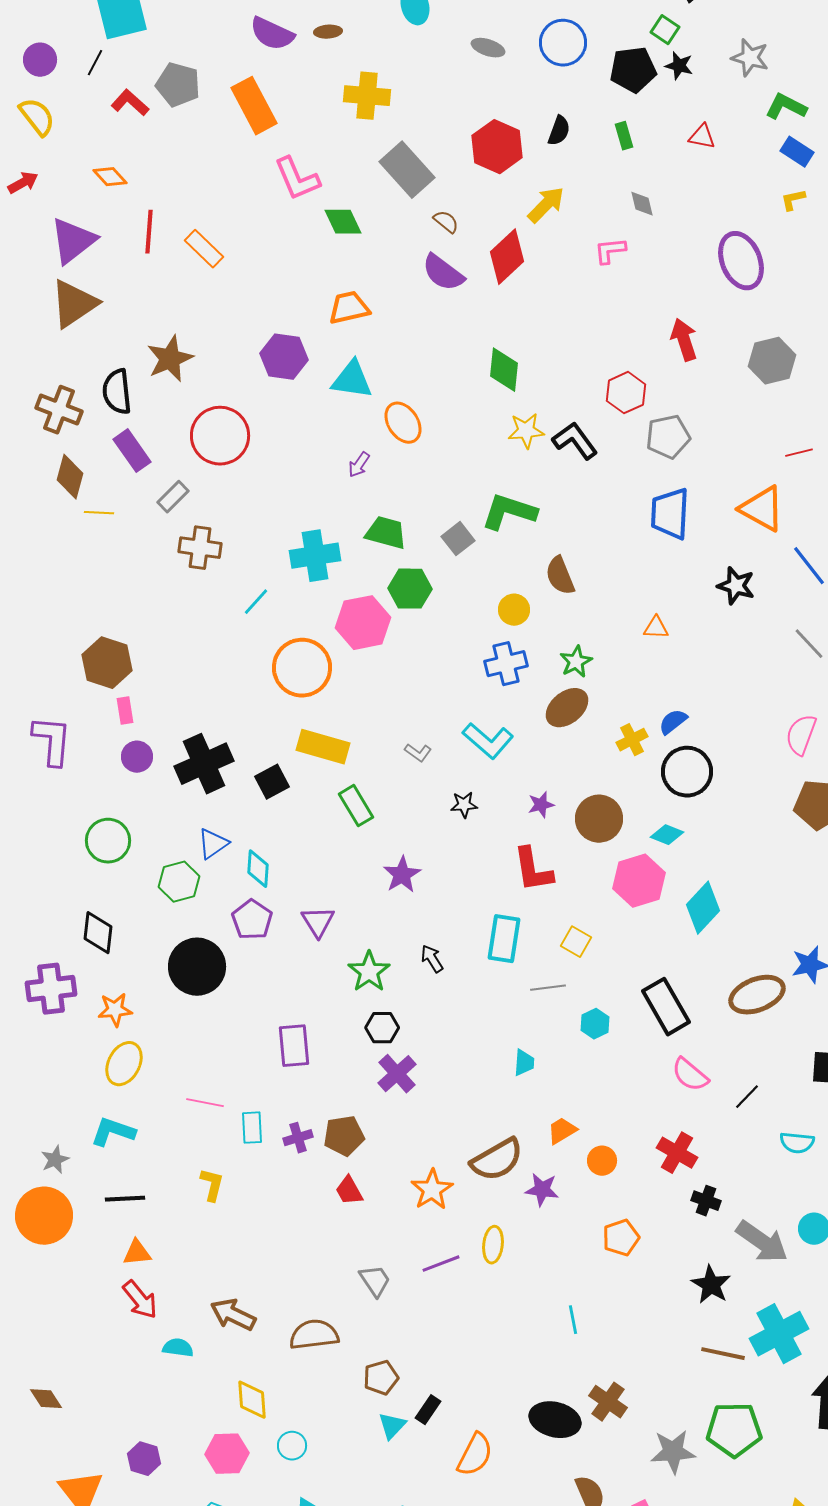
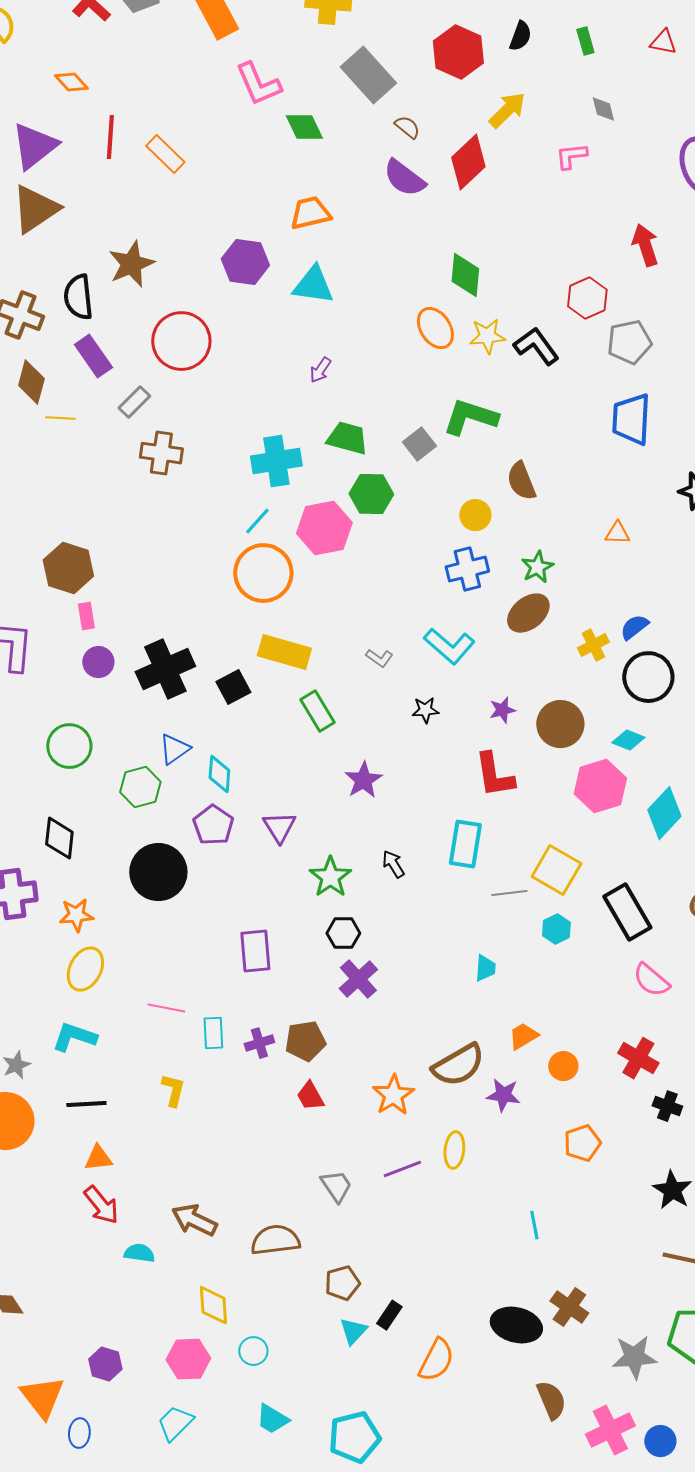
orange ellipse: (403, 423) -> (435, 328), moved
cyan line: (256, 602) -> (257, 521), moved
yellow square: (576, 942) -> (556, 870), moved, size x1.6

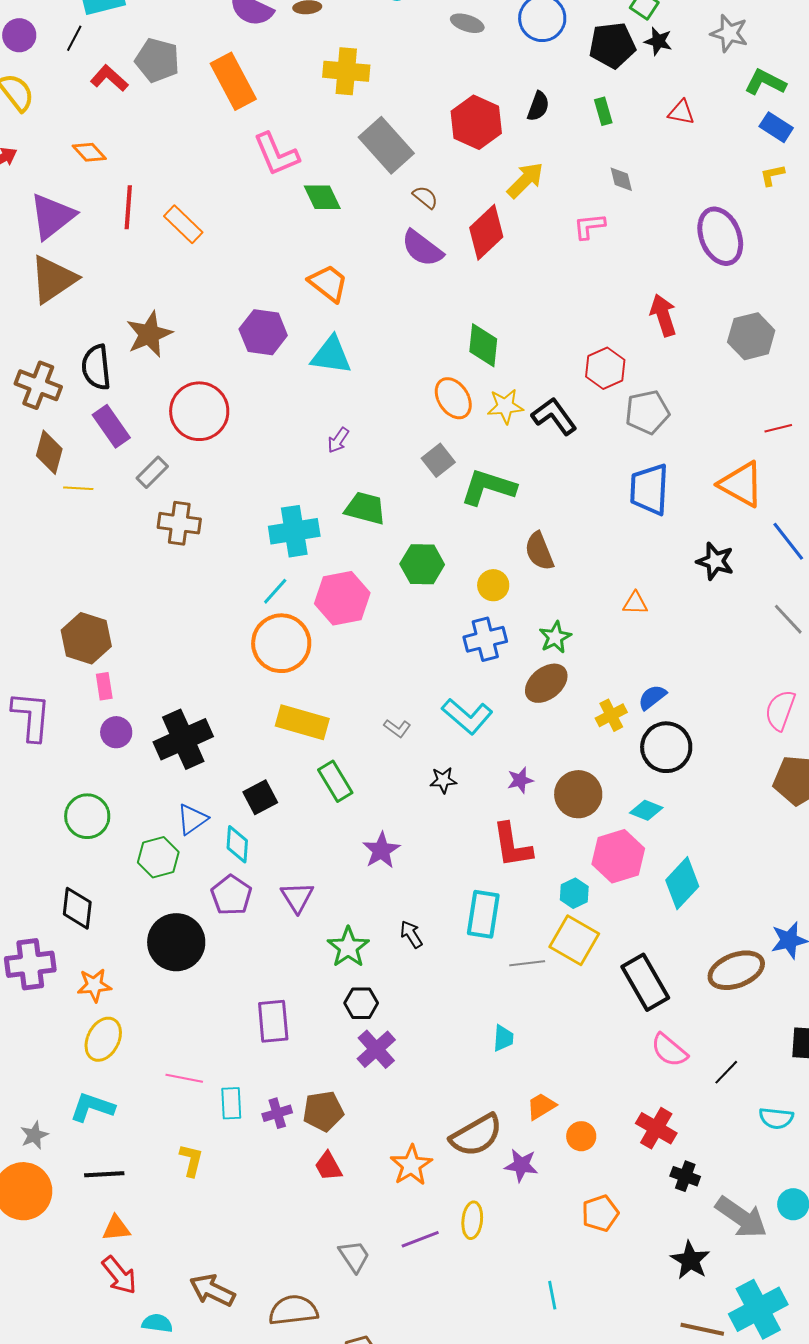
orange trapezoid: (310, 213) -> (328, 283), turned 51
gray square: (419, 444) -> (438, 460), moved
green hexagon: (371, 494) -> (422, 564), moved
black square: (233, 687) -> (260, 797), moved
cyan hexagon: (556, 929) -> (574, 893), moved

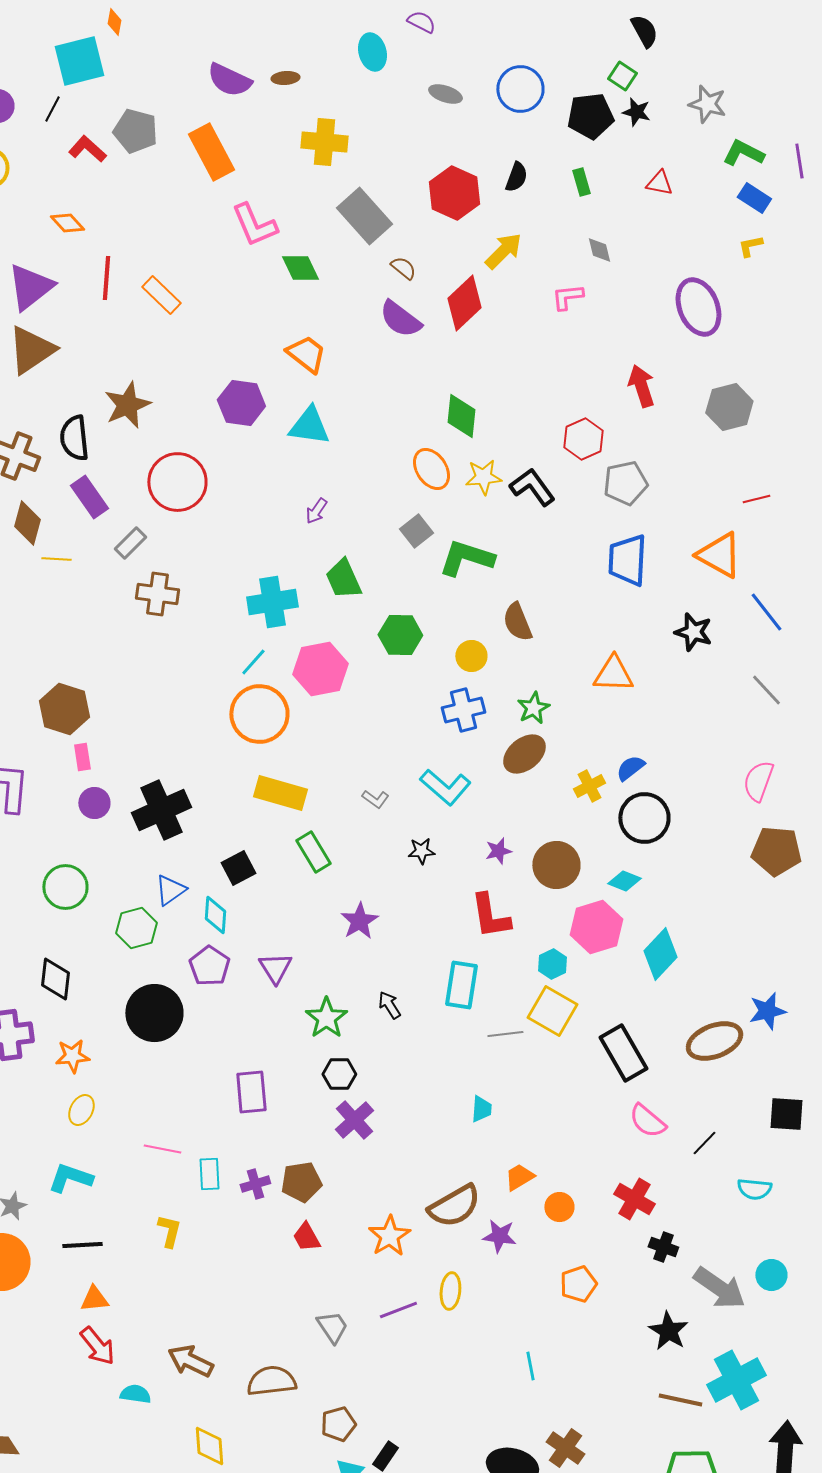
green trapezoid: (365, 508) -> (343, 579), turned -129
orange triangle: (635, 603) -> (613, 674), size x1.6
yellow ellipse: (103, 1039) -> (81, 1110), size x0.7

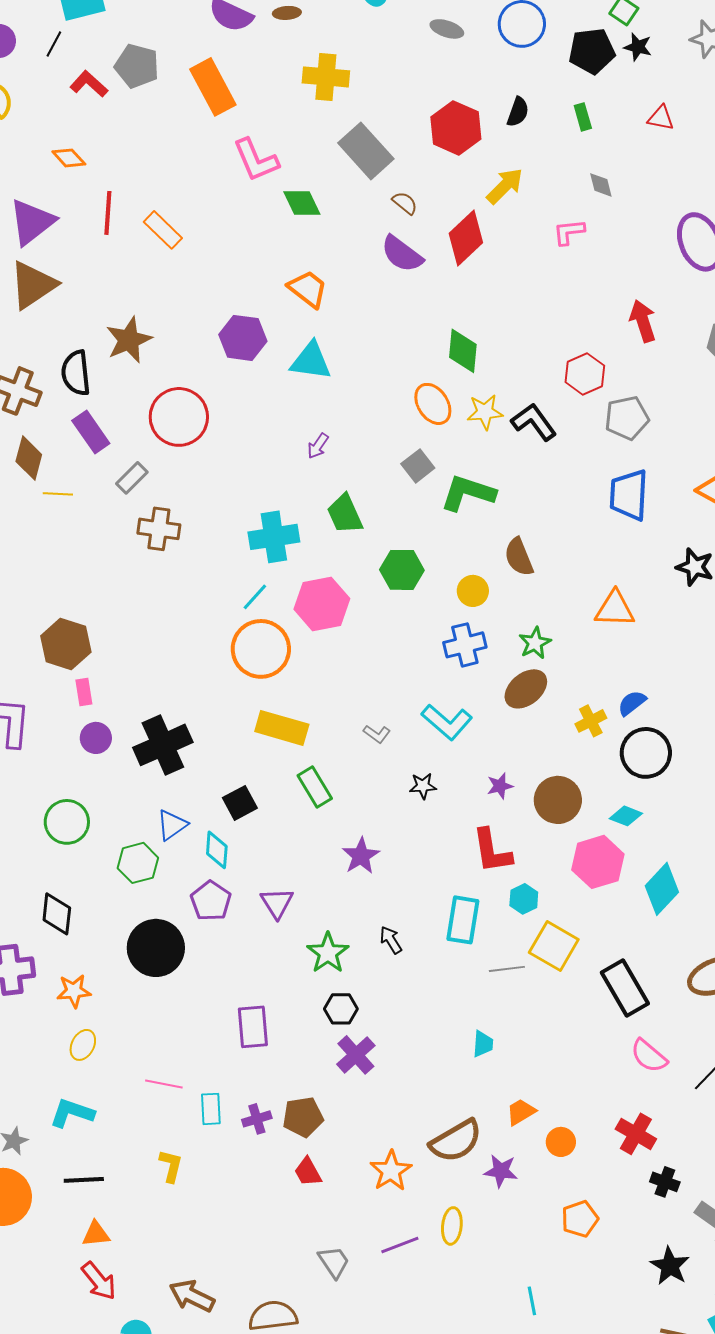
cyan hexagon: (552, 964) -> (524, 899), moved

